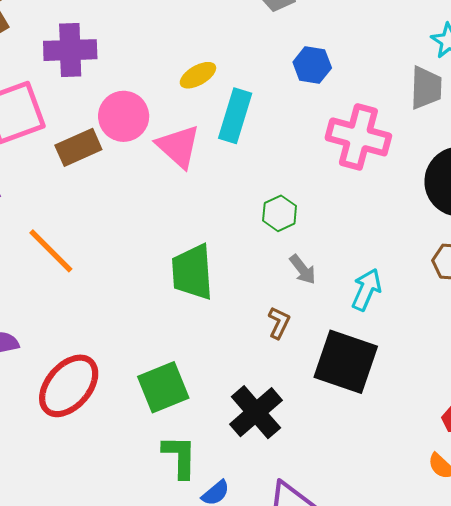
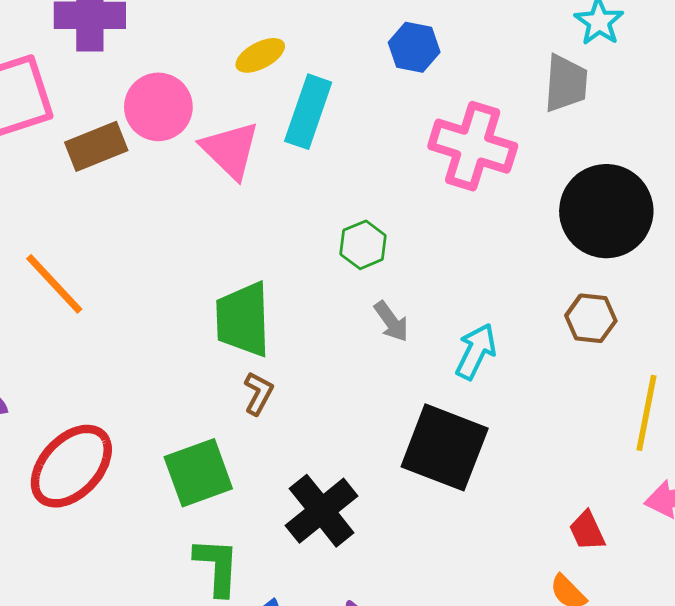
brown L-shape: (279, 323) -> (258, 393), moved

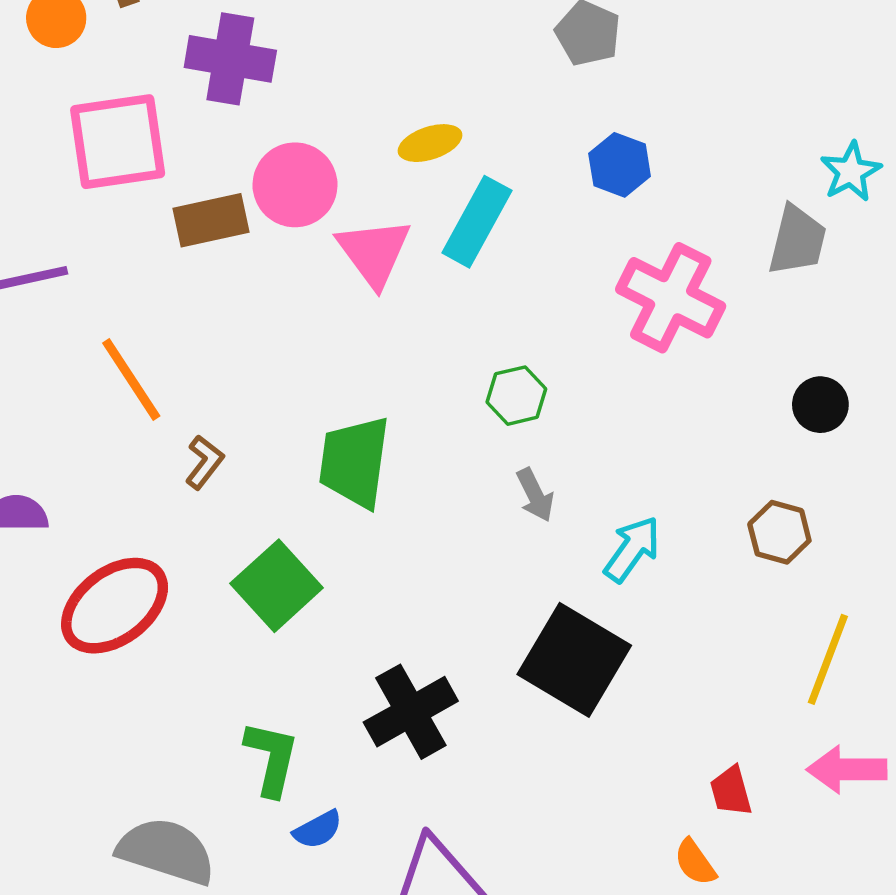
black circle: (606, 211) -> (820, 405), size x0.5
brown L-shape: (258, 393) -> (204, 462), moved
green square: (198, 473) -> (277, 586), moved, turned -32

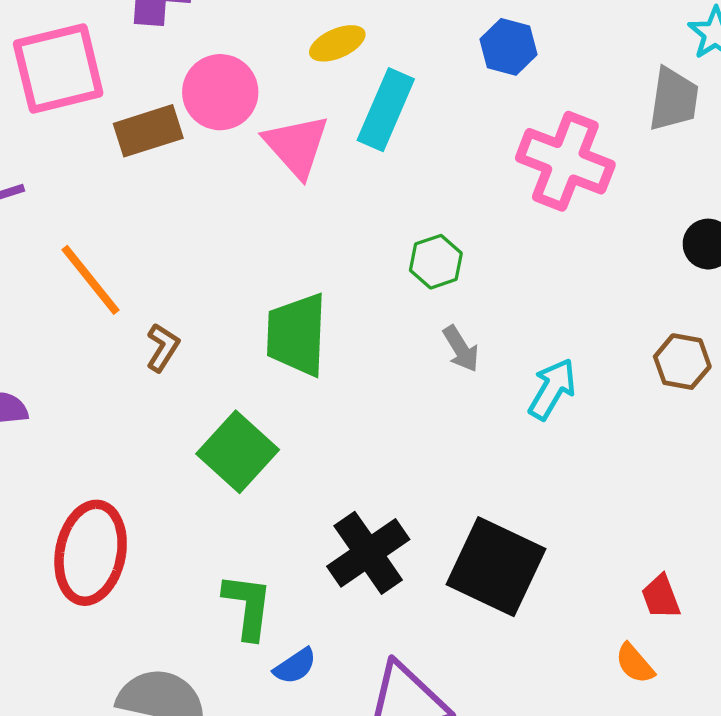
red ellipse: (115, 606) -> (91, 553), moved, turned -36
black square: (574, 660) -> (496, 567), moved

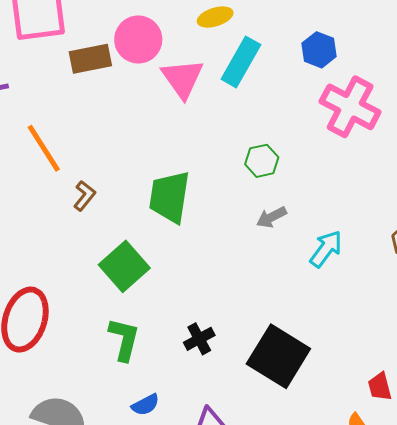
blue hexagon: (508, 47) -> (319, 50), moved
gray arrow: (461, 349) -> (271, 217), turned 88
black cross: (368, 553) -> (199, 339), size x0.6
green L-shape: (248, 606) -> (124, 339), moved

